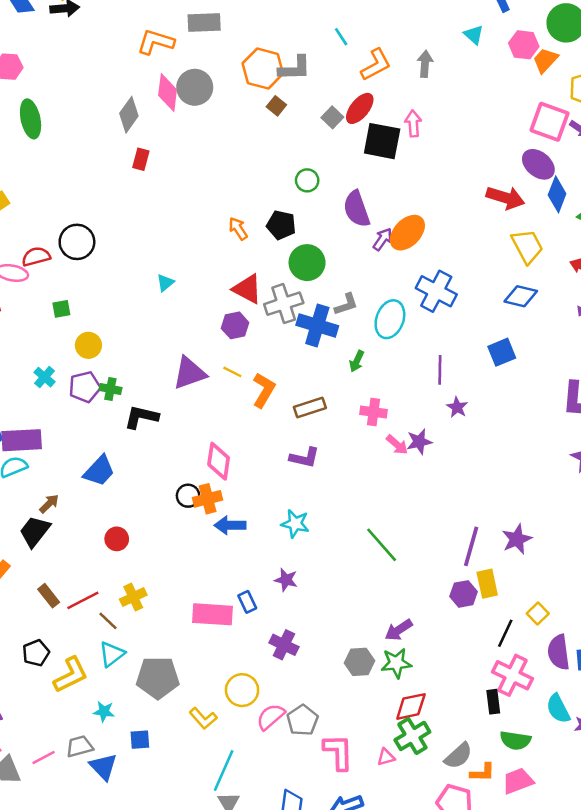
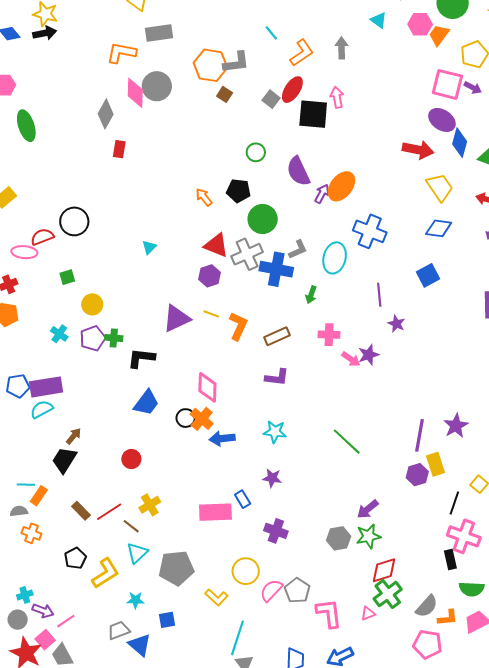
blue trapezoid: (99, 471) -> (146, 403), moved
orange cross: (208, 499) -> (202, 419), turned -30
pink line: (44, 757) -> (66, 621), moved

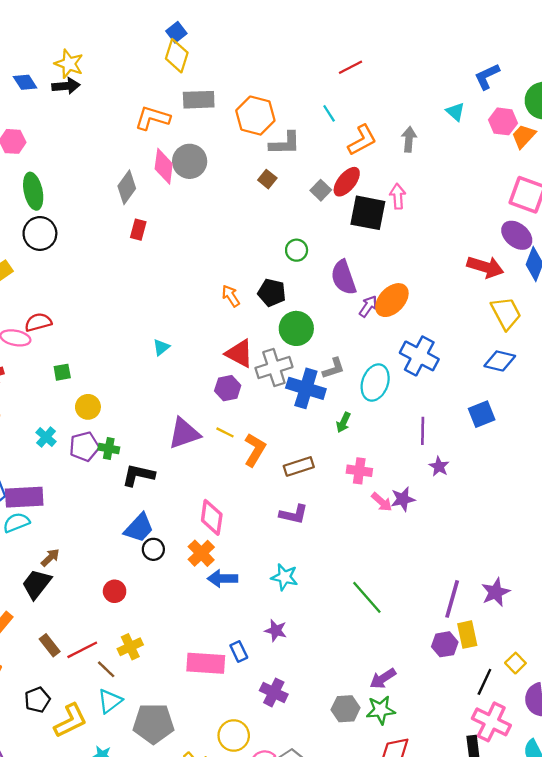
orange hexagon: (210, 65) -> (255, 116), moved
black circle: (74, 221) -> (40, 233), moved
black circle: (186, 418) -> (153, 549), moved

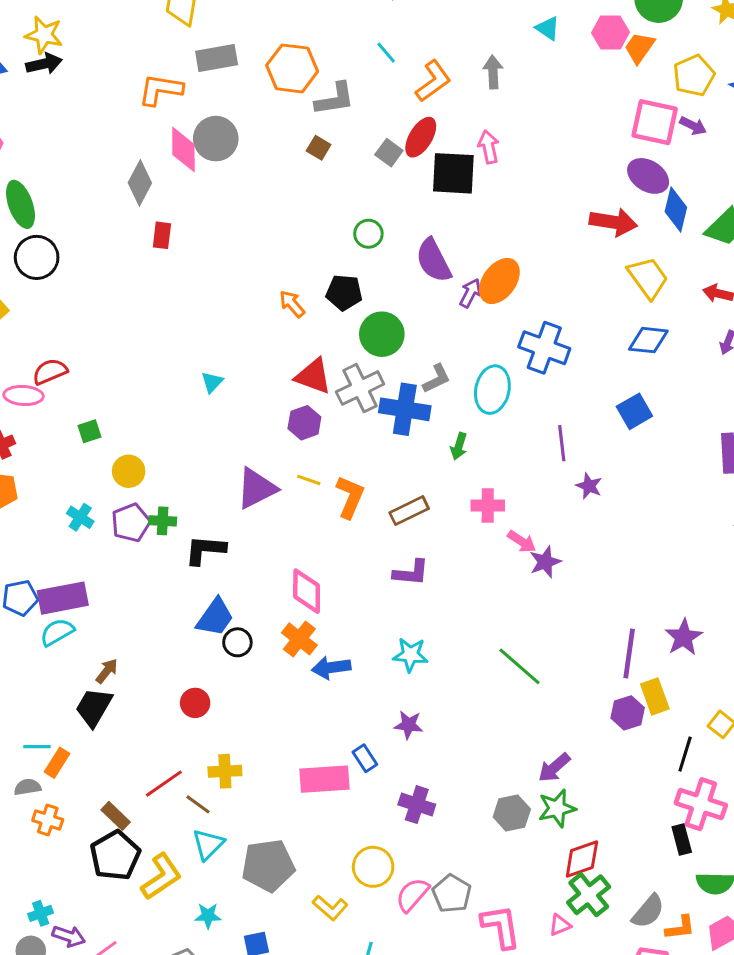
purple star: (403, 499) -> (545, 562), moved
brown rectangle: (50, 645) -> (116, 816), moved
yellow cross: (130, 647) -> (225, 771), turned 30
black pentagon: (37, 700) -> (115, 855), size x1.5

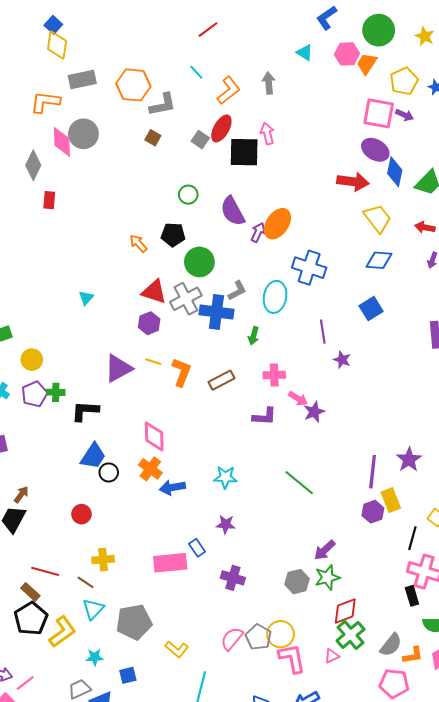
purple L-shape: (411, 573) -> (264, 416), moved
red line: (164, 784) -> (45, 571), moved, turned 52
yellow circle: (373, 867) -> (281, 634), moved

